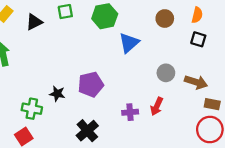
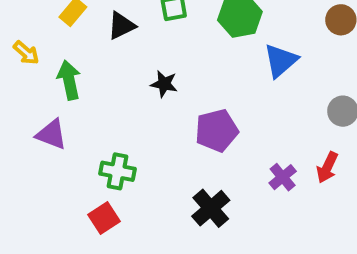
black star: (57, 94) -> (164, 84), moved
purple cross: (130, 112) -> (283, 177), turned -35

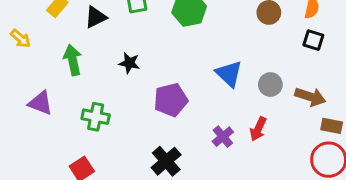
blue triangle: (281, 61) -> (229, 74), moved, turned -36
green arrow: (69, 80) -> (73, 60), moved
green cross: (118, 171) -> (96, 117), moved

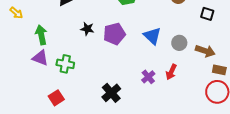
green arrow: (73, 60) -> (41, 35), moved
purple pentagon: (171, 100) -> (114, 34), moved
purple triangle: (40, 103) -> (40, 58), moved

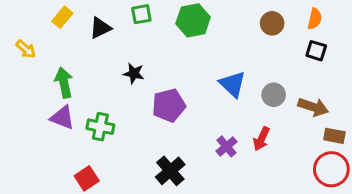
purple pentagon: (114, 34) -> (169, 105), moved

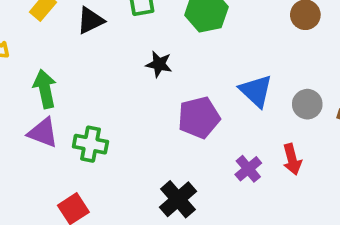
black star: (134, 73) -> (159, 64), moved
purple pentagon: (169, 105) -> (199, 117), moved
red arrow: (261, 139) -> (292, 159), turned -40

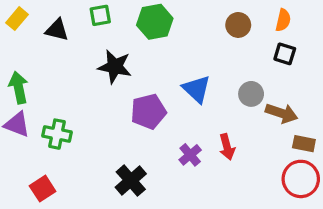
black triangle: (90, 20) -> (57, 30), turned 40
black star: (159, 64) -> (115, 67), size x1.5
gray circle: (307, 104) -> (251, 94), moved

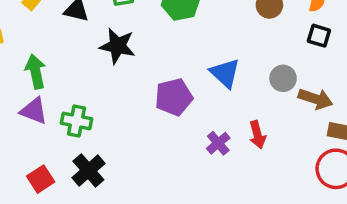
black star: (115, 67) -> (117, 46), moved
black cross: (131, 181) -> (88, 171), moved
red square: (43, 189) -> (41, 179), moved

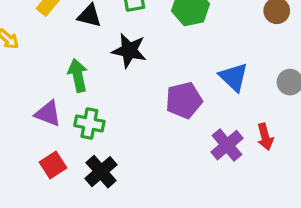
green arrow: (36, 72) -> (78, 75), moved
purple cross: (218, 143) -> (227, 145), size x1.4
red square: (41, 179) -> (53, 165), moved

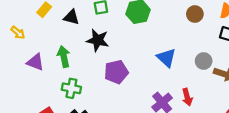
purple pentagon: (184, 100) -> (116, 72), moved
purple triangle: (48, 114) -> (35, 62), moved

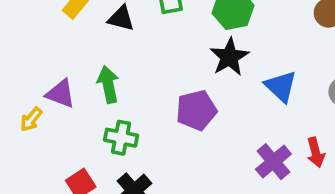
yellow arrow: (18, 33) -> (31, 119), moved, turned 88
black star: (98, 40) -> (229, 57), moved, turned 30

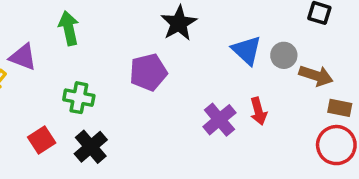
green arrow: (108, 84) -> (69, 28), moved
blue triangle: (281, 86) -> (247, 50), moved

